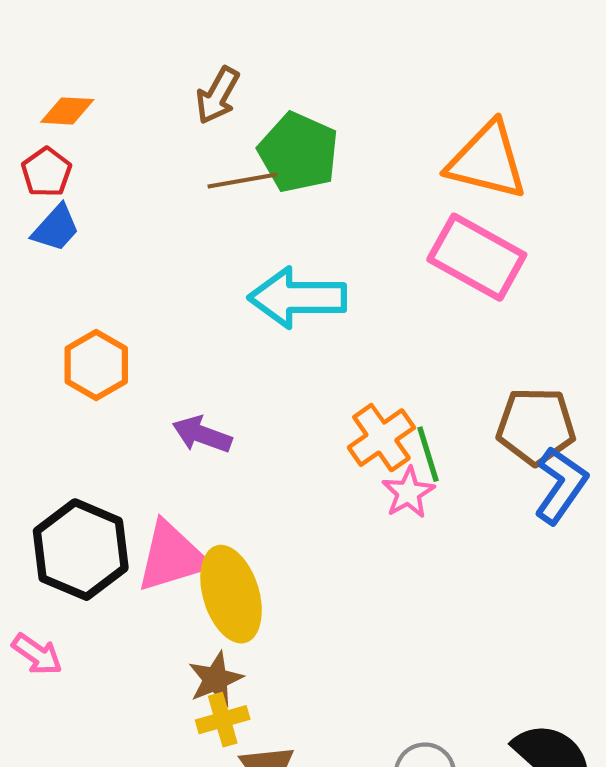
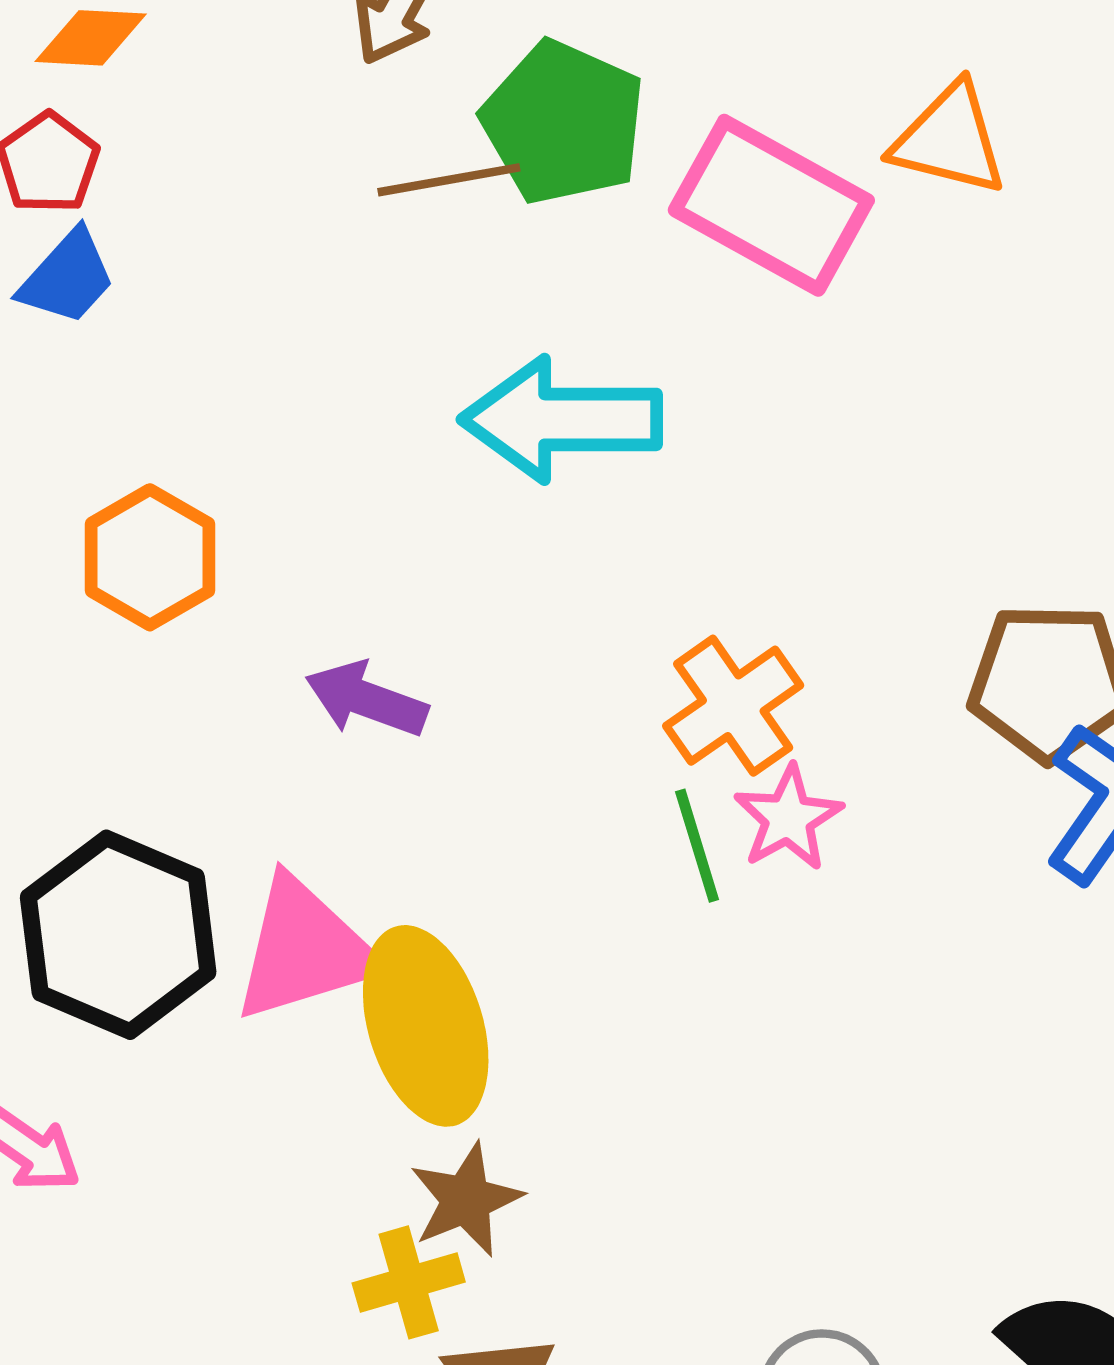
orange triangle: (487, 161) -> (949, 140), size x0.7
pink rectangle: (477, 257) -> (771, 205), moved
green line: (428, 454) -> (697, 846), moved
brown star: (215, 679) -> (466, 1200), moved

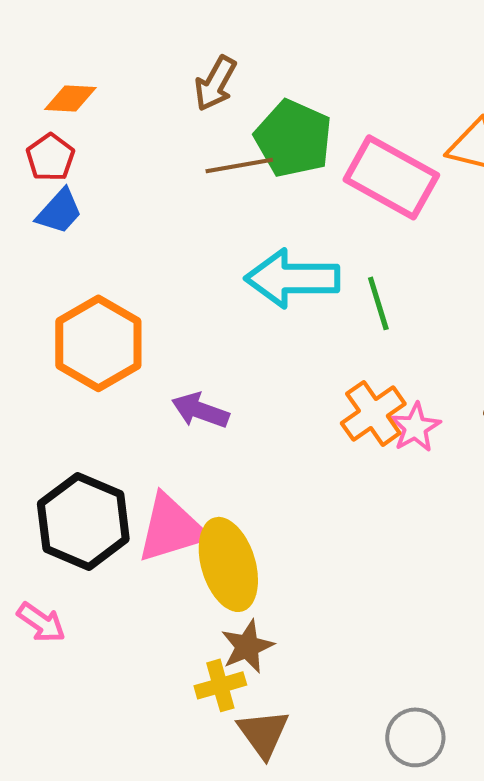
orange hexagon: (150, 557) -> (98, 343), size x1.4
pink star: (788, 818) -> (415, 427), moved
green line: (697, 846) -> (378, 303), moved

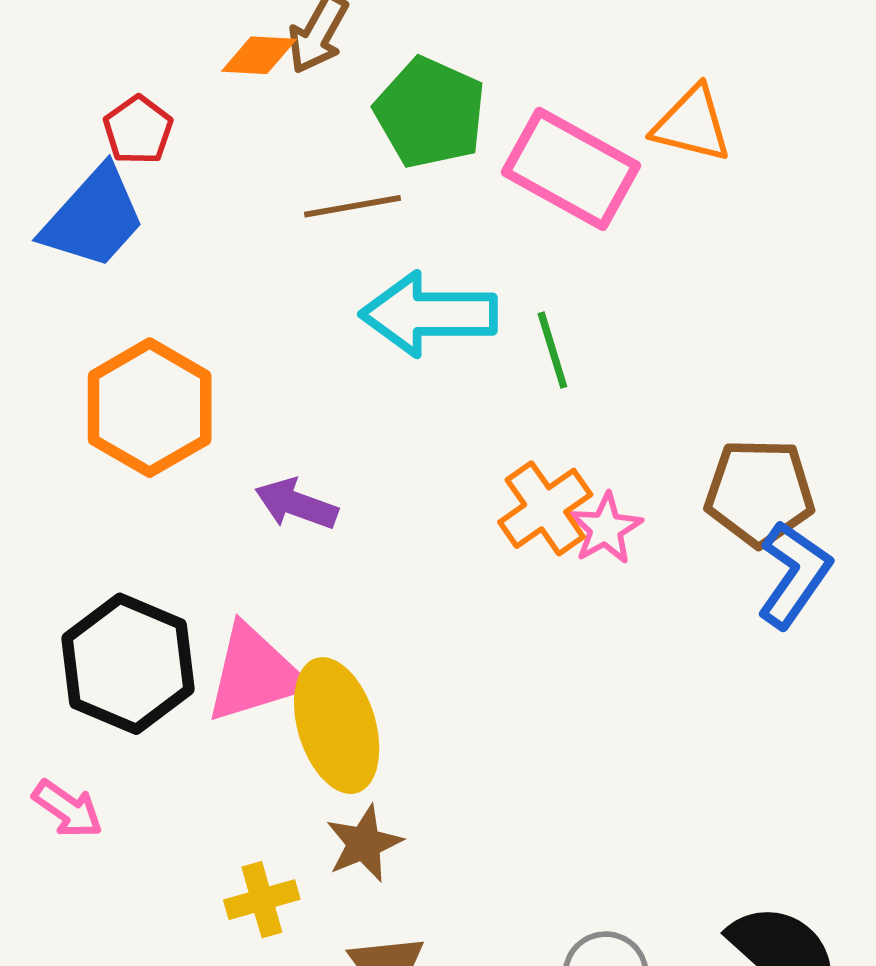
orange diamond: (70, 98) -> (259, 55), moved
red pentagon: (50, 157) -> (138, 130), moved
brown line: (239, 165) -> (352, 206), moved
blue trapezoid: (59, 211) -> (94, 218), size x1.6
yellow cross: (220, 685) -> (262, 900), moved

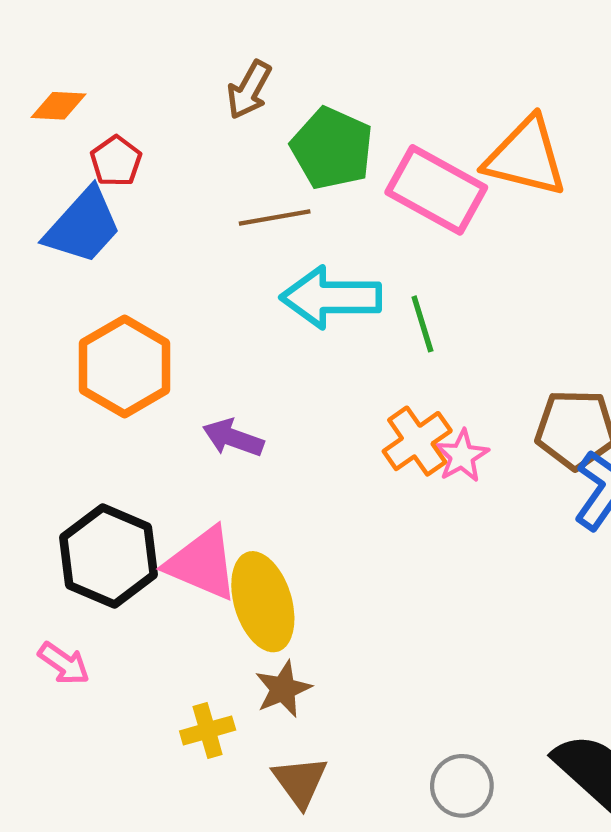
orange diamond: (259, 55) -> (59, 106), moved
orange triangle: (692, 124) -> (526, 157), size x1.4
pink triangle: (255, 674) -> (202, 563), turned 40

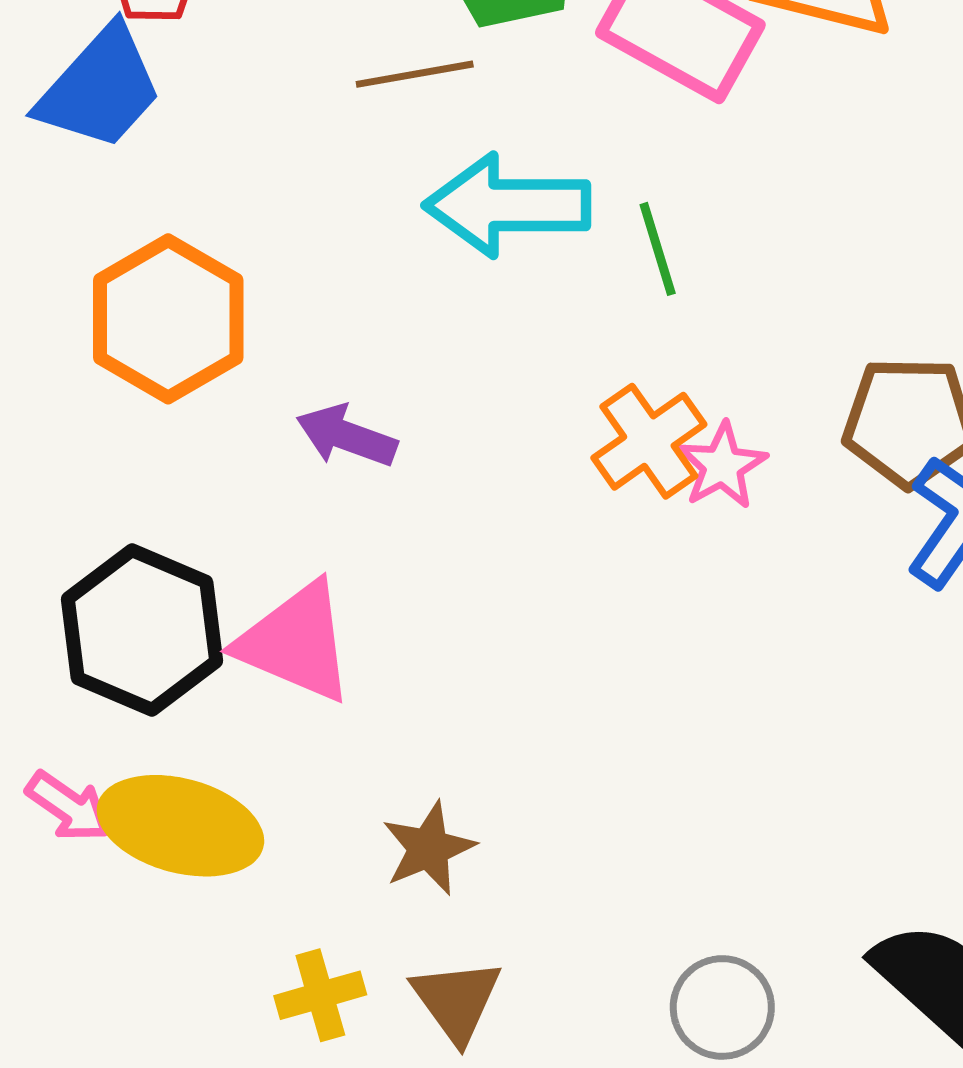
yellow ellipse: (263, 602) -> (180, 826), moved, turned -58
yellow cross: (208, 730) -> (320, 995), moved

